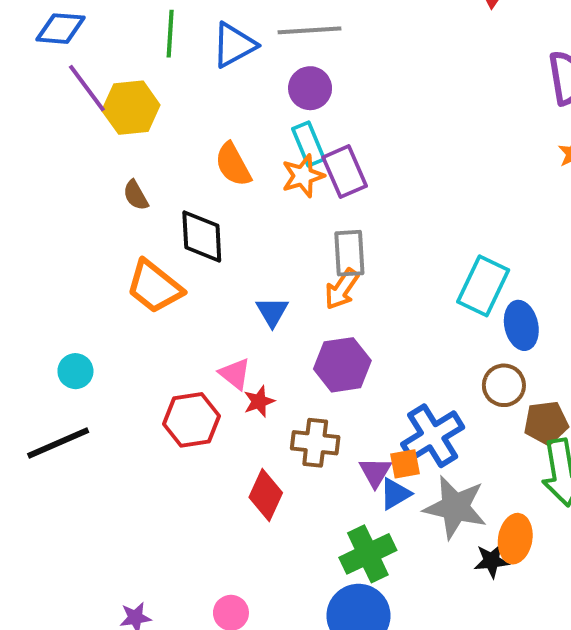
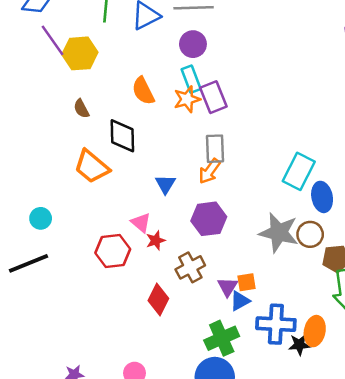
blue cross: (433, 436) -> (276, 324), moved, turned 33
brown cross: (315, 443) -> (190, 267), turned -36
gray star: (455, 507) -> (279, 233), moved

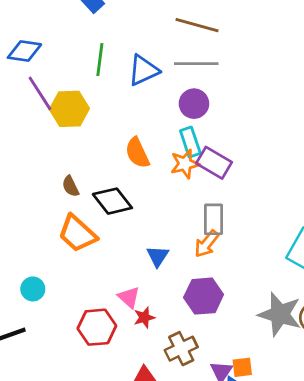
purple rectangle: (213, 97) -> (214, 163), turned -40
brown semicircle: (81, 109) -> (70, 186), moved
black diamond: (122, 136) -> (112, 201), turned -39
cyan circle: (41, 218) -> (33, 289), moved

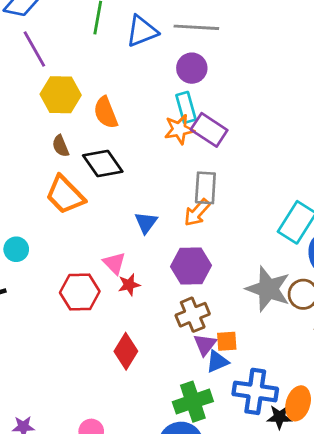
yellow hexagon: (69, 109) -> (61, 95), moved
orange semicircle: (137, 153) -> (106, 113), moved
brown cross: (181, 349) -> (193, 315), moved

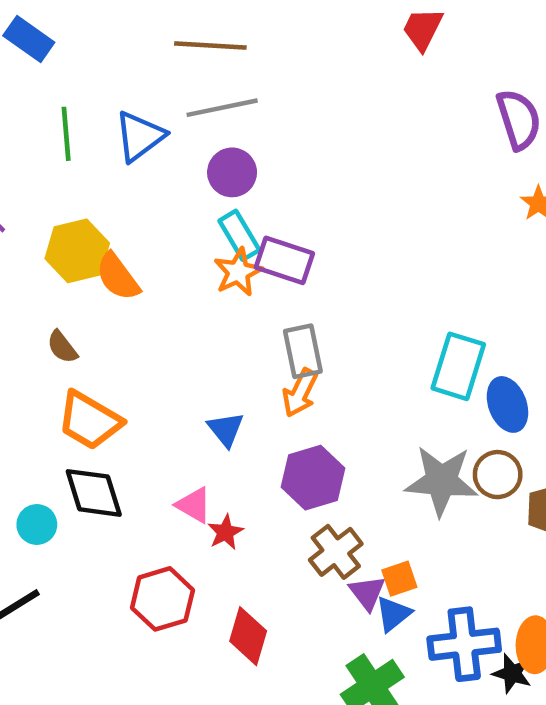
yellow hexagon: (61, 95) -> (77, 251), moved
black diamond: (103, 164) -> (94, 493), moved, turned 33
red hexagon: (80, 292) -> (162, 599), moved
black star: (279, 417) -> (512, 673), turned 30

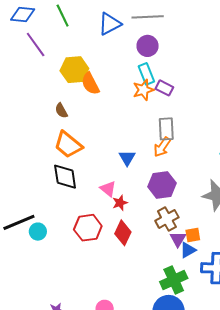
green line: (66, 134) -> (63, 16), moved, turned -30
purple rectangle: (284, 260) -> (164, 88), size x0.7
cyan circle: (37, 524) -> (38, 232), moved
red diamond: (248, 636) -> (123, 233), moved

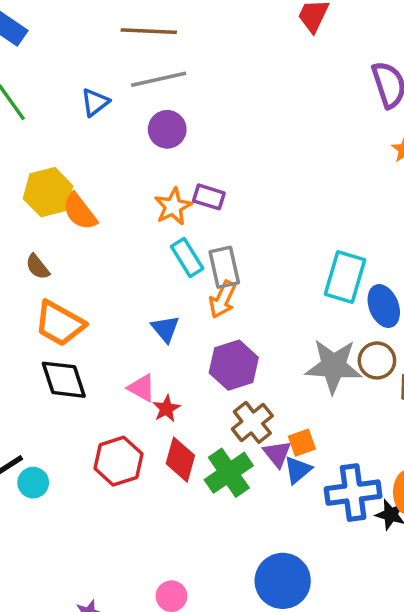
blue triangle: (110, 24) -> (95, 102), size x0.7
cyan rectangle: (146, 74) -> (187, 257), moved
green cross: (174, 280) -> (229, 473), moved

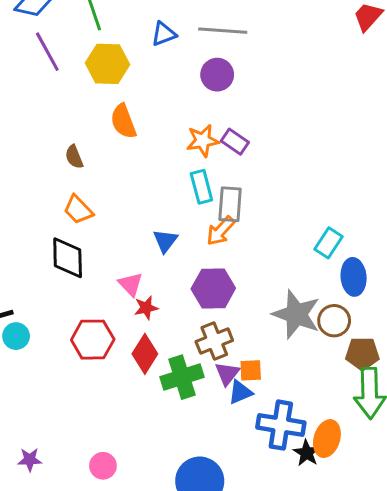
yellow hexagon: (48, 192) -> (107, 64), moved
cyan rectangle: (345, 277) -> (329, 243), size x0.7
orange trapezoid: (60, 324) -> (78, 210), size x0.7

